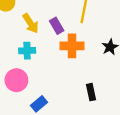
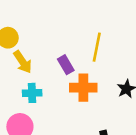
yellow arrow: (31, 23) -> (23, 62), moved

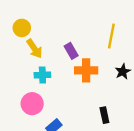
yellow line: (97, 47) -> (111, 36), moved

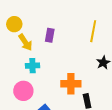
purple rectangle: (71, 51) -> (50, 35), moved, turned 40
orange cross: (86, 70) -> (71, 84), moved

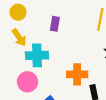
yellow arrow: (25, 42) -> (19, 37), moved
cyan cross: (32, 66) -> (37, 55), size x1.5

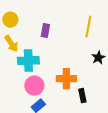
pink circle: (28, 82) -> (34, 86), moved

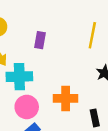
black rectangle: (82, 96) -> (95, 118), moved

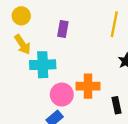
pink circle: (27, 107) -> (62, 94), moved

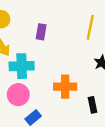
pink circle: (62, 94) -> (18, 95), moved

